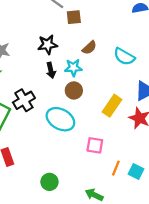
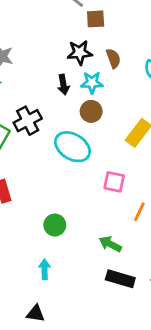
black star: (48, 45) -> (80, 53), moved
brown semicircle: (89, 48) -> (113, 58), turned -70

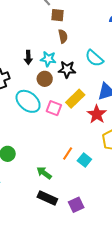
black star: (80, 53) -> (67, 69), moved
brown semicircle: (113, 58) -> (63, 36), moved
pink square: (114, 182) -> (54, 108), moved

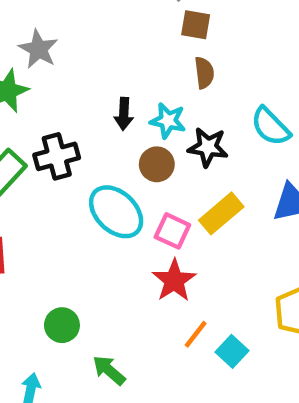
red star: (97, 114) -> (174, 280), moved
green arrow: (44, 173) -> (109, 370), moved

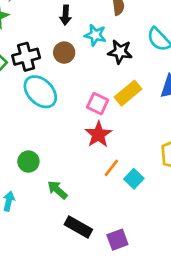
black arrow: (124, 114) -> (66, 15), moved
brown circle: (157, 164) -> (64, 53), moved
cyan ellipse: (116, 212) -> (40, 92), moved

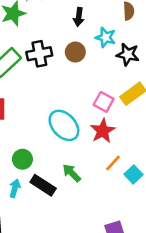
cyan ellipse: (40, 92) -> (64, 125), moved
green circle: (28, 162) -> (22, 159), moved
green arrow: (57, 190) -> (72, 173), moved
black rectangle: (78, 227) -> (43, 185), moved

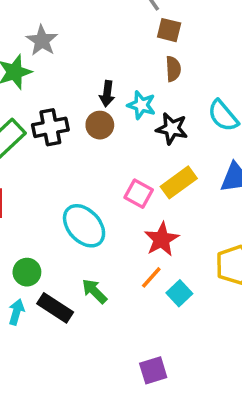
black arrow: (79, 17) -> (107, 94), moved
red star: (103, 131) -> (162, 239), moved

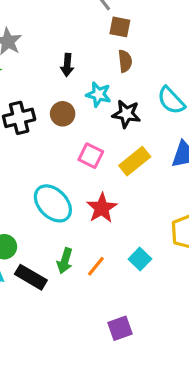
black arrow: (107, 94) -> (67, 65), moved
pink square: (139, 194) -> (91, 156), moved
red star: (162, 239) -> (102, 208), moved
orange line: (151, 277) -> (96, 266), moved
green arrow: (94, 291) -> (65, 261), turned -115

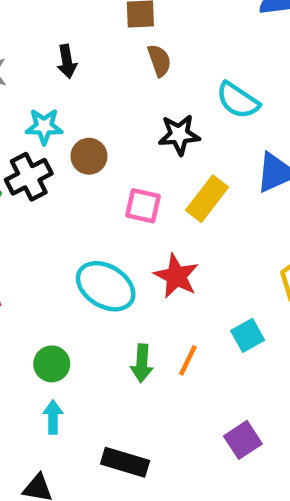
black arrow: (67, 65) -> (67, 61), moved
cyan star: (99, 94) -> (44, 126), moved
cyan square: (140, 259) -> (248, 335), turned 30
black rectangle: (31, 277) -> (125, 462), moved

